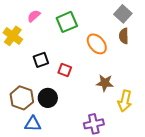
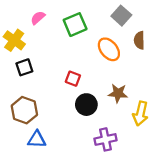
gray square: (123, 14) -> (121, 16), moved
black square: (41, 60) -> (24, 67), moved
black circle: (48, 98) -> (86, 105), moved

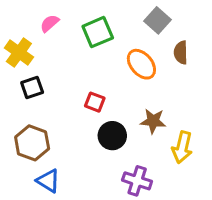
blue triangle: (37, 139) -> (48, 181), turned 30
purple cross: (106, 139) -> (137, 181), turned 30

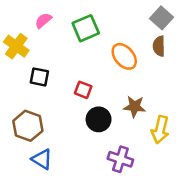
gray square: (157, 20) -> (161, 18), moved
black square: (32, 88) -> (39, 77), moved, turned 30

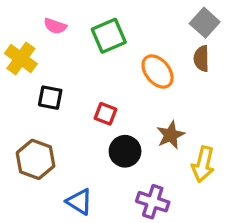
pink semicircle: (43, 20) -> (55, 26), turned -120
brown star: (135, 107) -> (171, 135), turned -30
blue triangle: (42, 159) -> (79, 202), moved

